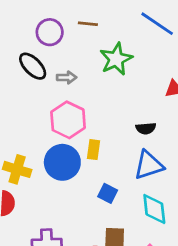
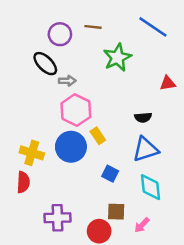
gray arrow: (67, 77) -> (67, 81), moved
yellow rectangle: (93, 150) -> (98, 136), turned -42

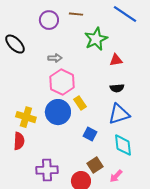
black ellipse: (45, 64) -> (15, 44), moved
red triangle: (168, 83) -> (116, 60), moved
brown square: (116, 212) -> (95, 165), turned -35

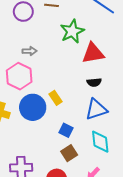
red triangle: (116, 60) -> (93, 53), size x1.6
pink hexagon: (62, 82) -> (19, 76), moved
brown square: (95, 165) -> (69, 153), moved

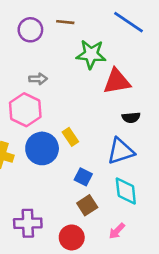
green star: (72, 31) -> (91, 54), turned 30
black semicircle: (94, 82) -> (131, 118), moved

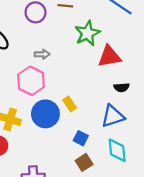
green star: (91, 54) -> (87, 33), turned -30

